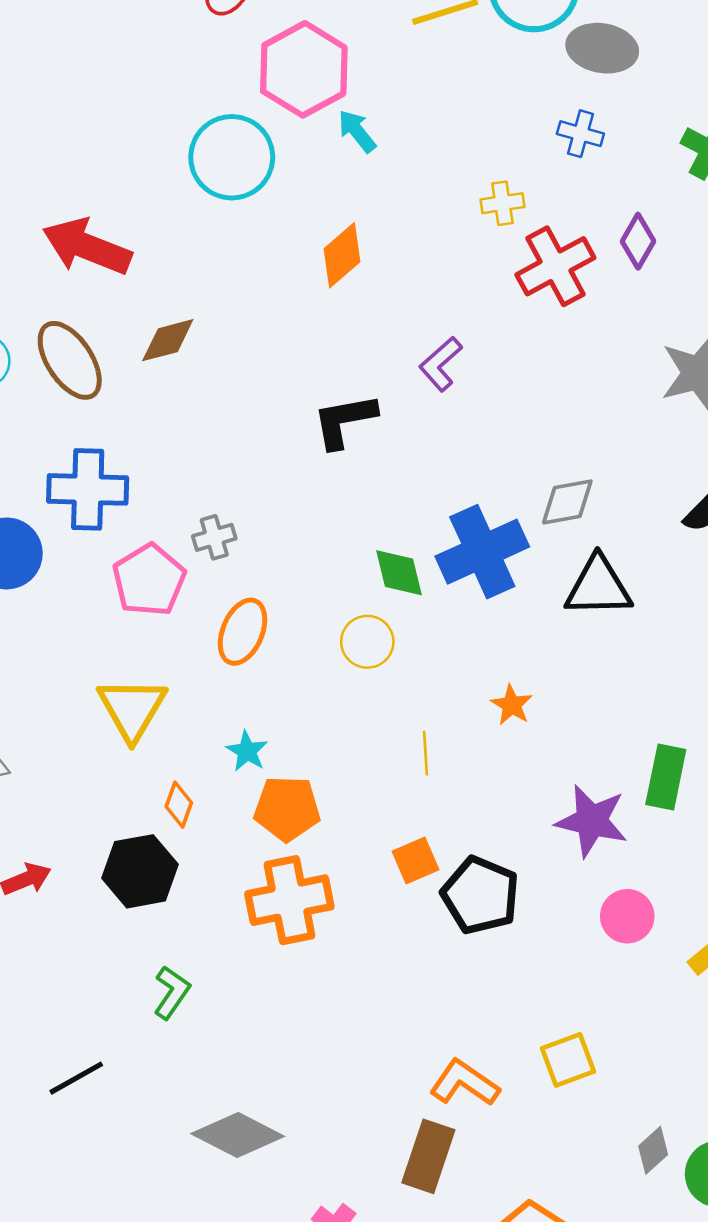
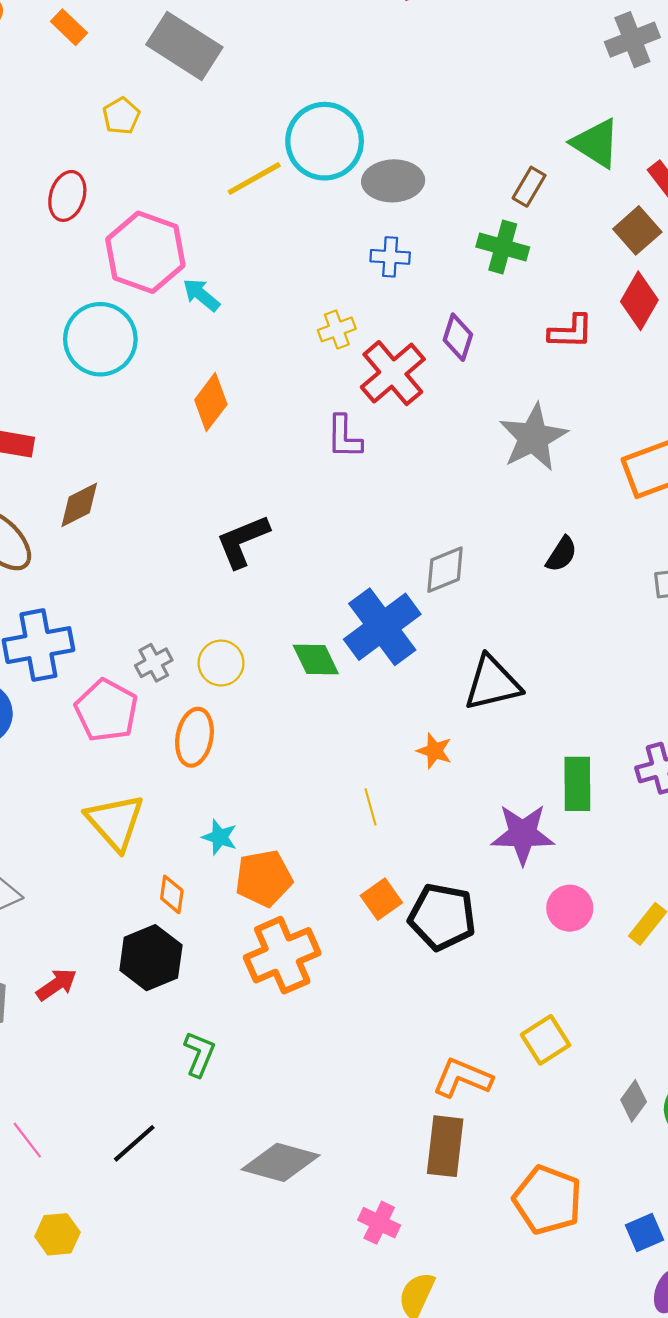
purple L-shape: (441, 364) -> (344, 437), moved, turned -36
black triangle: (598, 587) -> (492, 683), moved
yellow circle: (367, 642) -> (221, 663), moved

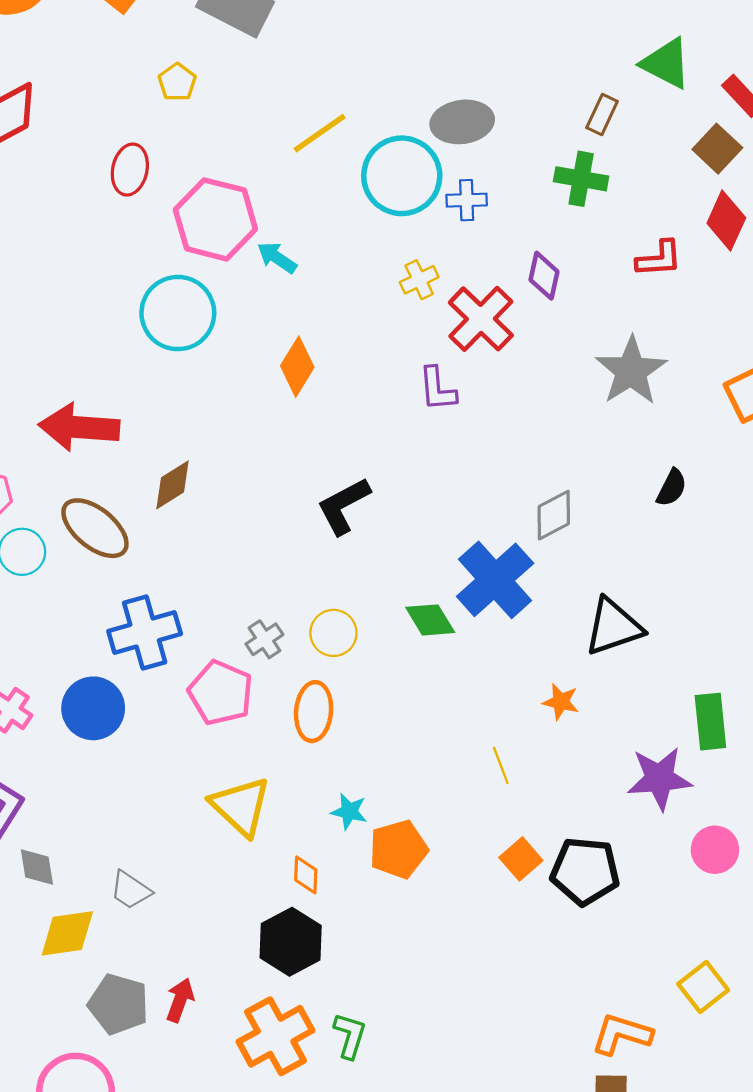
cyan circle: (325, 141) -> (402, 176), moved
orange cross: (282, 955) -> (276, 1036), moved
red arrow: (56, 985) -> (180, 1000), moved, turned -30

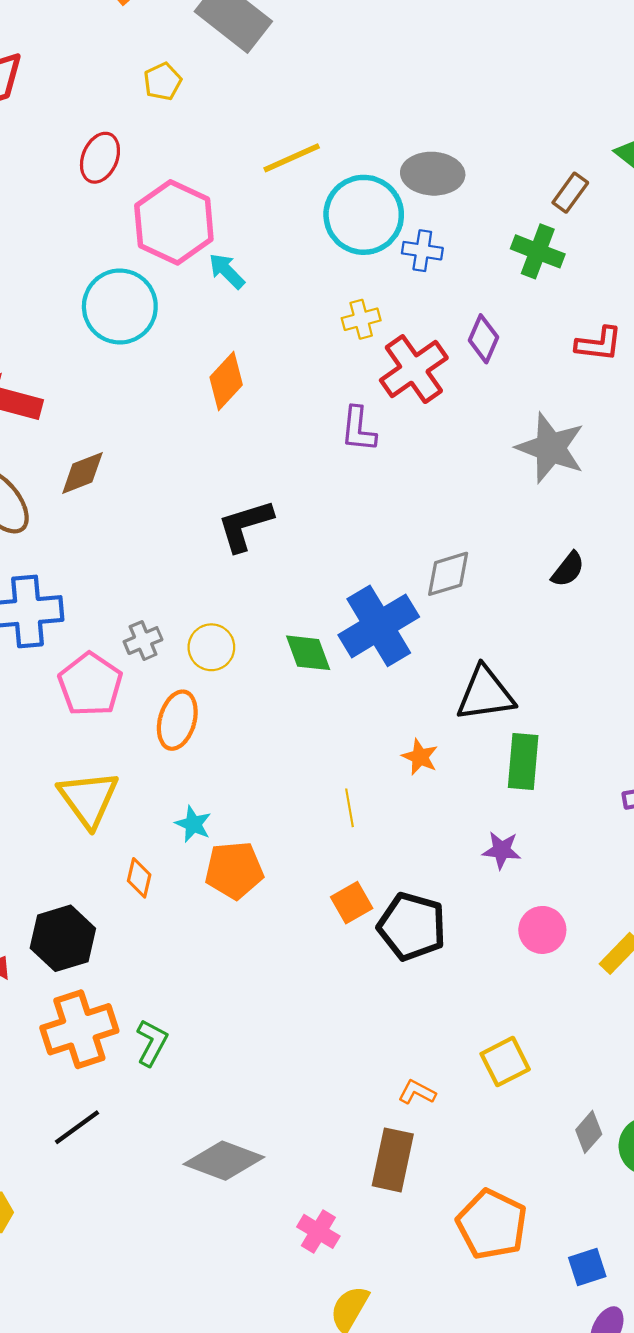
gray star: (631, 371) -> (550, 448), turned -30
green rectangle: (710, 722) -> (523, 762), moved
purple star: (659, 778) -> (502, 850), size x0.6
black hexagon: (291, 942) -> (63, 938), moved
orange L-shape: (622, 1034) -> (417, 1092), size x0.6

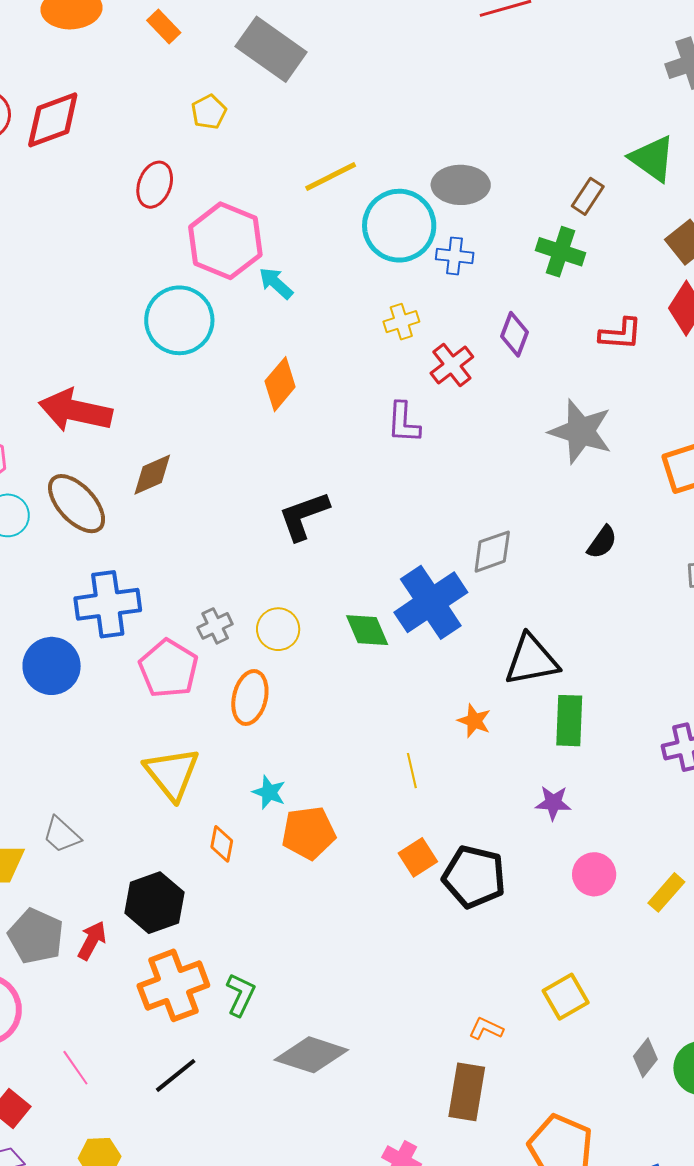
red cross: (414, 369) -> (452, 365), size x0.7
gray diamond: (224, 1161) -> (311, 1055), moved

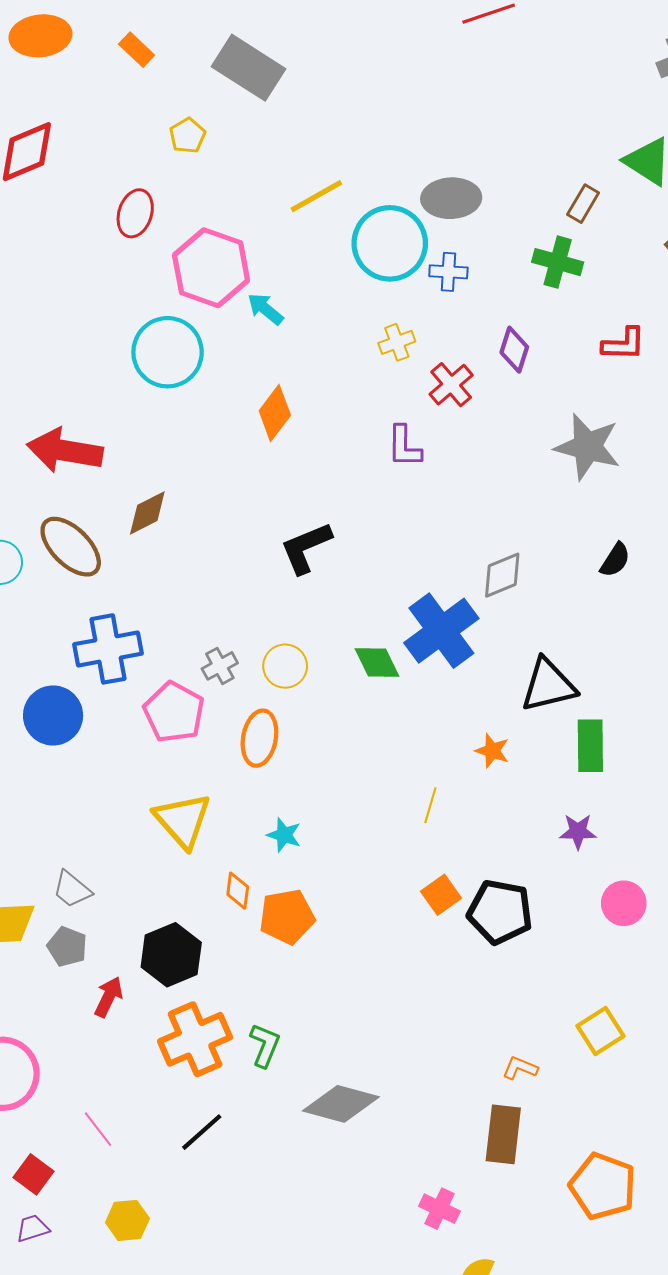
yellow line: (412, 771) -> (430, 805), turned 32
orange pentagon: (309, 833) -> (287, 917), moved
gray pentagon: (36, 936) -> (67, 947), moved, size x0.7

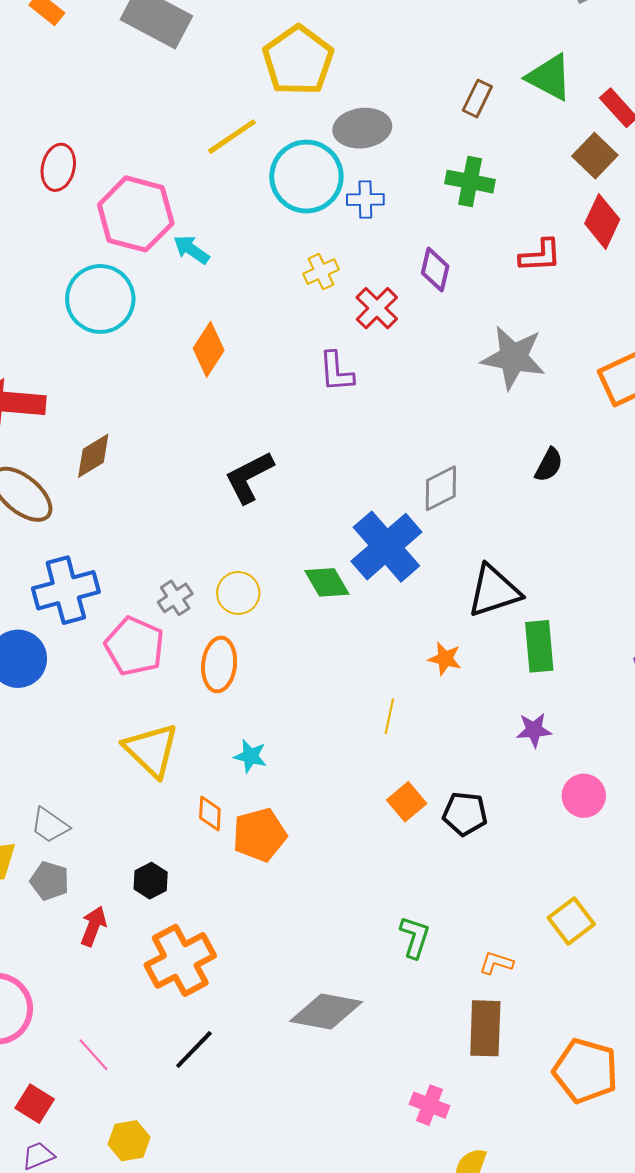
yellow pentagon: (187, 136) -> (298, 60), moved, size x2.0
brown rectangle: (583, 204) -> (477, 99), moved
black pentagon: (500, 912) -> (465, 814), size x0.7
black hexagon: (171, 955) -> (151, 881), size x0.6
green L-shape: (265, 1045) -> (415, 937), moved

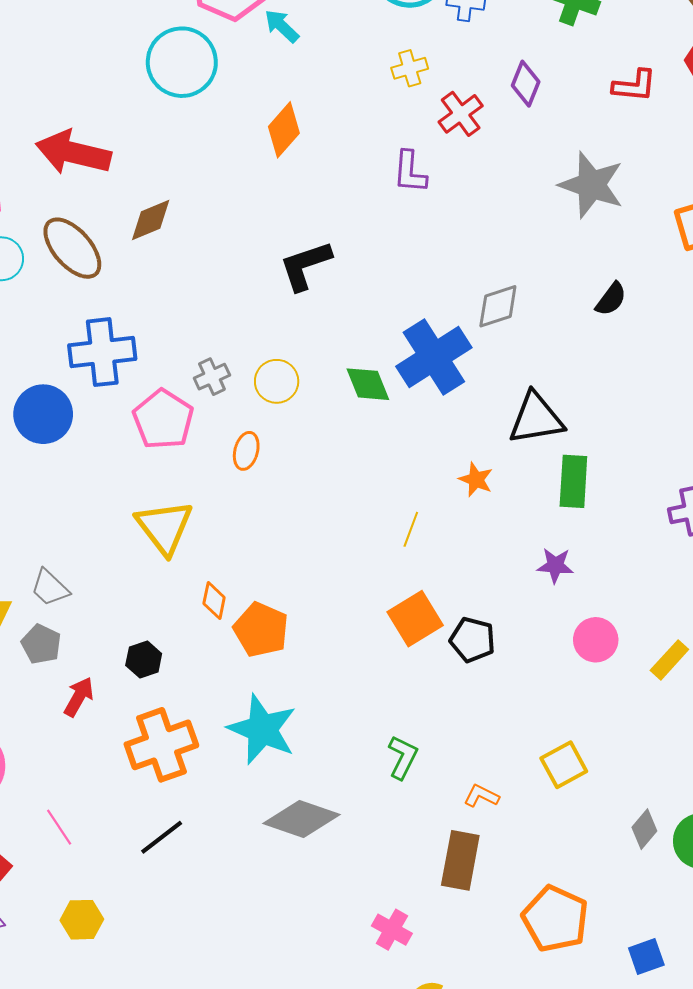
orange ellipse: (219, 665) -> (246, 451), size x0.7
cyan star: (250, 756) -> (262, 729), moved, size x2.0
orange square: (407, 802) -> (415, 619), size x1.4
orange pentagon: (260, 835) -> (261, 630), turned 30

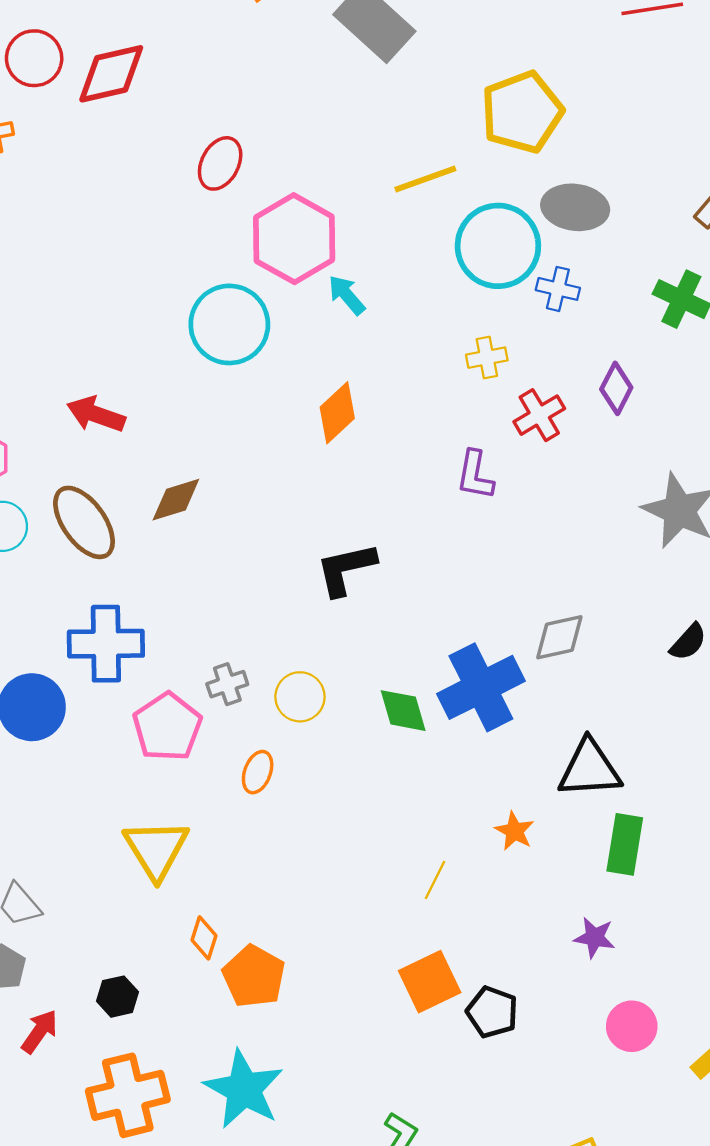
red arrow: (73, 153) -> (96, 414), size x0.7

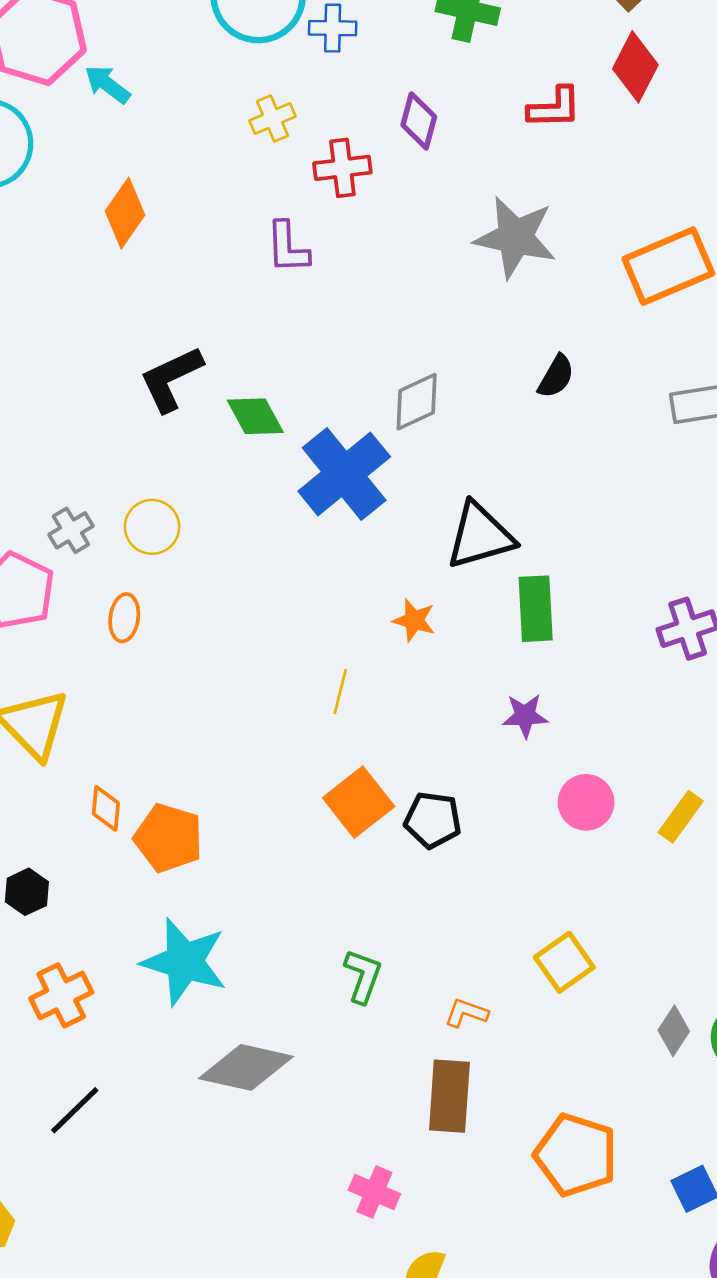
red cross: (539, 415) -> (342, 168), turned 36
green diamond: (403, 711) -> (255, 416), moved
orange cross: (128, 1095) -> (61, 995), size x0.7

